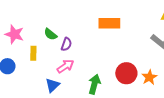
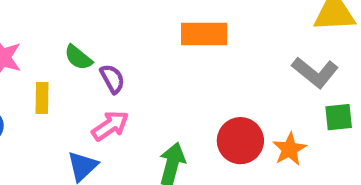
purple semicircle: (66, 44) -> (112, 79), turned -48

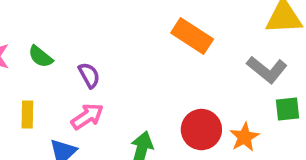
orange rectangle: (204, 34) -> (192, 36), moved, turned 33
green semicircle: (78, 57) -> (40, 57), moved
yellow rectangle: (42, 98) -> (27, 115), moved

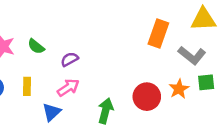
orange rectangle: (192, 36) -> (158, 33), moved, turned 76
purple semicircle: (89, 75) -> (70, 59), turned -90
orange star: (244, 137) -> (179, 89), moved

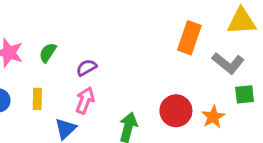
green semicircle: (36, 46) -> (48, 53), turned 84
pink arrow: (68, 88) -> (85, 100), turned -35
orange star: (179, 89) -> (213, 117), moved

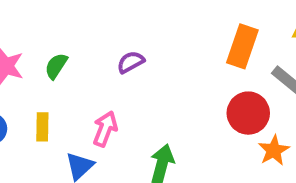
purple semicircle: (86, 68) -> (131, 62), moved
red circle: (176, 111) -> (248, 113), moved

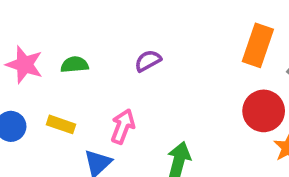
green semicircle: (56, 66) -> (75, 65), turned 52
yellow rectangle: (42, 127) -> (61, 124), turned -72

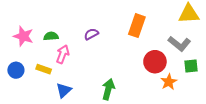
orange rectangle: (258, 45) -> (137, 26), moved
pink arrow: (123, 126) -> (63, 54), moved

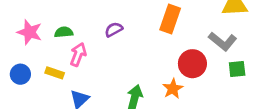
orange star: (169, 82) -> (173, 89), moved

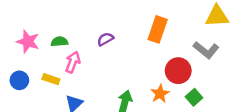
green square: (237, 69) -> (194, 97), moved, turned -35

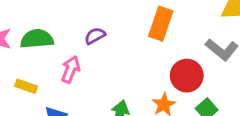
green semicircle: (59, 42) -> (37, 39), size x1.5
pink arrow: (73, 62) -> (70, 69), moved

